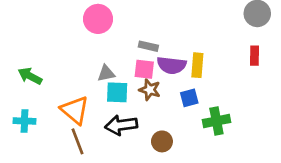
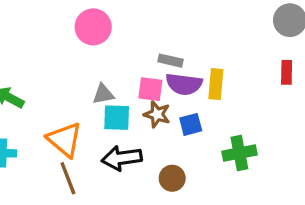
gray rectangle: (148, 46) -> (171, 61), moved
blue square: (189, 98) -> (191, 124), moved

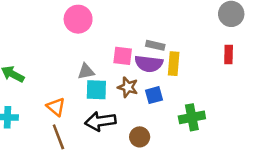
gray rectangle: (171, 61) -> (155, 45), moved
pink square: (150, 89) -> (123, 56), moved
orange triangle: (65, 140) -> (56, 107), size x0.7

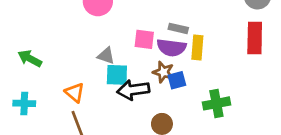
red rectangle: (229, 54) -> (255, 38), size x1.6
gray triangle: (86, 71) -> (106, 56), turned 30
brown star: (128, 87) -> (163, 72), moved
black arrow: (100, 121) -> (133, 90), moved

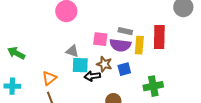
red rectangle: (255, 38) -> (159, 37), moved
brown star: (163, 72) -> (104, 64), moved
black arrow: (133, 90) -> (92, 76), size x0.7
orange triangle: (75, 93) -> (49, 78), turned 42

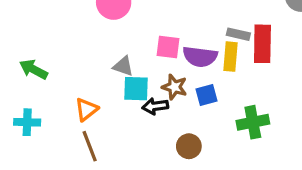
gray rectangle: (125, 31) -> (238, 34), moved

